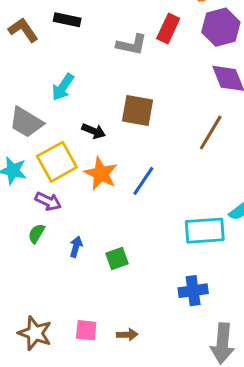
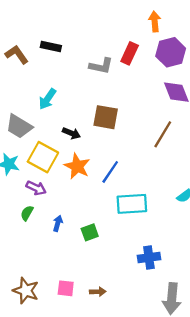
yellow square: (57, 162) -> (43, 157), turned -32
cyan rectangle: (205, 231) -> (132, 204), moved

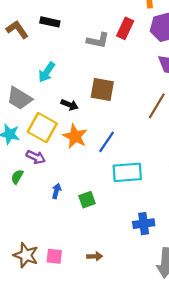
green semicircle: (27, 213) -> (17, 177), moved
pink square: (66, 288) -> (54, 256), moved

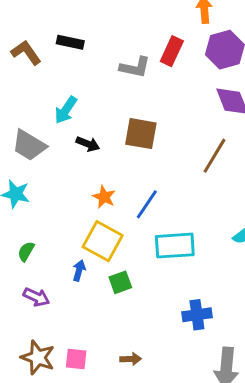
black arrow: (70, 105) -> (88, 144), moved
yellow square: (42, 128) -> (103, 241), moved
orange star: (75, 136) -> (104, 197), size x0.7
purple arrow: (36, 157) -> (36, 297), moved

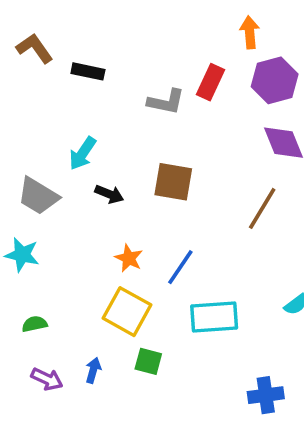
brown L-shape: (26, 53) -> (35, 48), moved
green semicircle: (26, 251) -> (35, 324), turned 48
blue arrow: (79, 271) -> (93, 370), moved
green square: (120, 282) -> (148, 361), turned 35
blue cross: (197, 315) -> (266, 395), moved

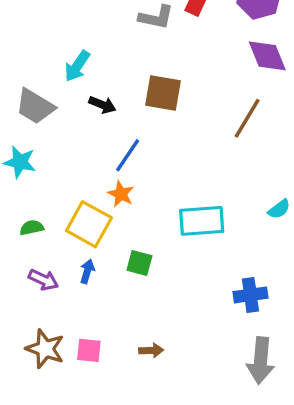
orange star: (129, 258) -> (121, 194), moved
blue line: (180, 267) -> (128, 155), moved
yellow square: (127, 312) -> (89, 224), moved

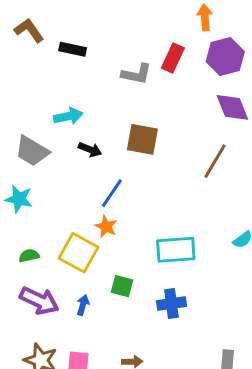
cyan arrow: (77, 66) -> (68, 116), turned -136
blue arrow: (87, 271) -> (83, 305), moved
purple arrow: (43, 280) -> (39, 301), size x1.5
blue cross: (250, 295) -> (171, 304), moved

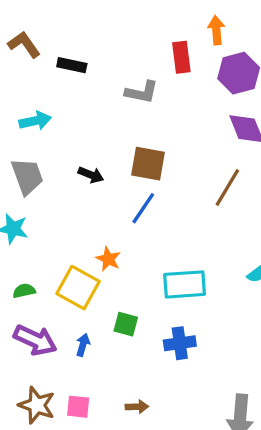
red rectangle: (173, 58) -> (181, 57), moved, turned -32
cyan arrow: (68, 116) -> (35, 121), moved
gray trapezoid: (32, 151) -> (27, 176), turned -141
blue line: (112, 193) -> (143, 208), moved

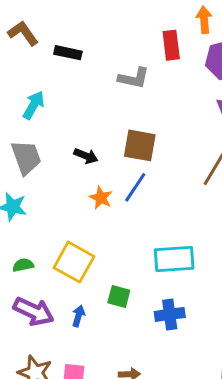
cyan arrow: (35, 121) -> (34, 105), turned -48
orange star: (108, 259) -> (101, 198), moved

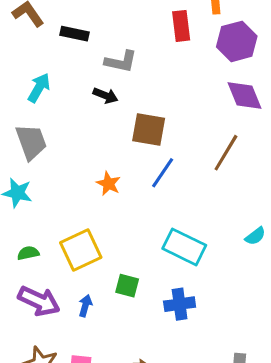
gray L-shape: (134, 78) -> (121, 62), moved
black arrow: (86, 156) -> (105, 96), moved
blue line: (135, 187) -> (163, 173), moved
cyan rectangle: (174, 259) -> (184, 247), turned 30
yellow square: (74, 262) -> (81, 250), turned 36

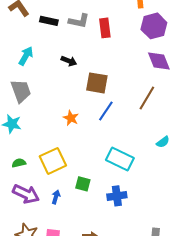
red rectangle: (181, 26) -> (105, 28), moved
gray L-shape: (121, 62) -> (79, 21), moved
cyan semicircle: (255, 236) -> (163, 142), moved

